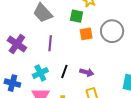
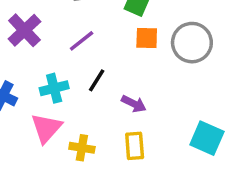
purple line: (50, 43) -> (82, 41), turned 35
black line: (64, 71) -> (97, 80), moved

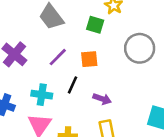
orange square: (147, 38) -> (89, 59), moved
cyan cross: (54, 88) -> (42, 95), turned 30

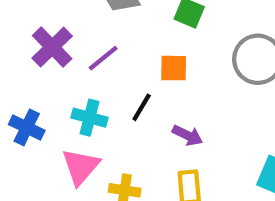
purple line: (58, 57) -> (103, 58), moved

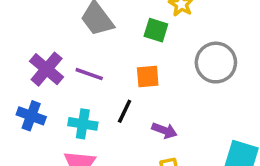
purple line: (103, 58) -> (89, 74), turned 64
blue cross: (27, 127) -> (31, 116), moved

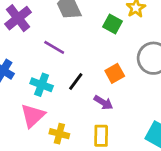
purple cross: (47, 69) -> (18, 18), moved
orange square: (148, 76) -> (115, 73), moved, turned -36

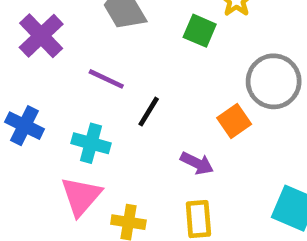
orange square: (115, 73) -> (234, 121), moved
black line: (76, 81) -> (149, 112), moved

